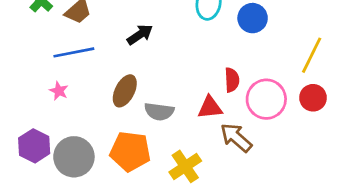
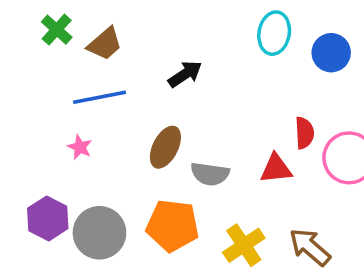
brown arrow: (236, 138) -> (310, 247), moved

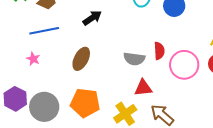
red triangle: (276, 169) -> (143, 88), moved
gray semicircle: (210, 174) -> (134, 59), moved

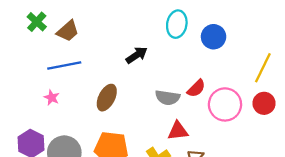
black arrow: (92, 18) -> (137, 55), moved
red semicircle: (159, 51) -> (196, 88), turned 48

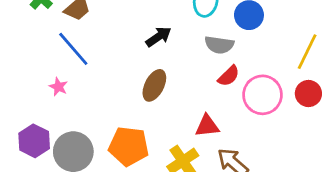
blue line: (64, 65) -> (73, 49), turned 60
brown ellipse: (107, 98) -> (154, 85), moved
gray semicircle: (168, 98) -> (219, 45), moved

